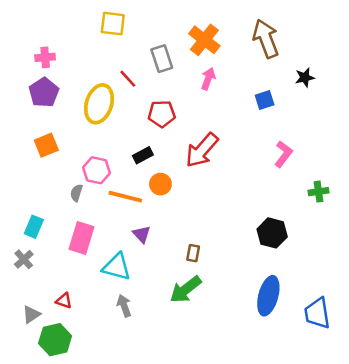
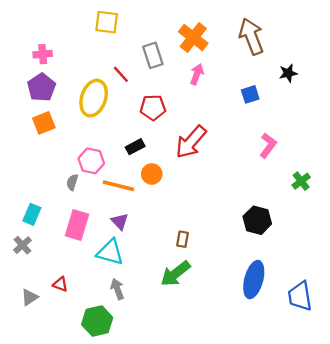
orange square: (46, 145) -> (44, 123), moved
green cross: (319, 192) -> (301, 181), turned -30
purple triangle: (142, 234) -> (120, 221), moved
green hexagon: (55, 340) -> (97, 321), moved

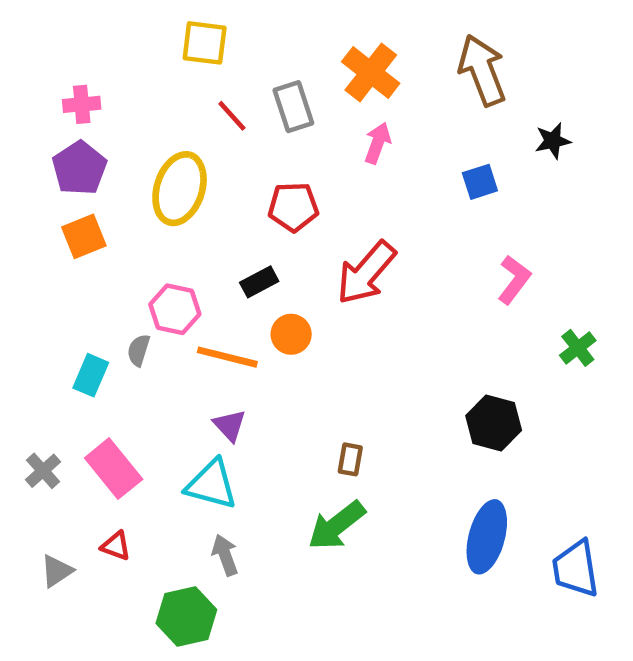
red line: (121, 74) -> (232, 116), moved
cyan rectangle: (32, 214) -> (91, 375), moved
pink rectangle: (77, 225) -> (114, 469), moved, turned -56

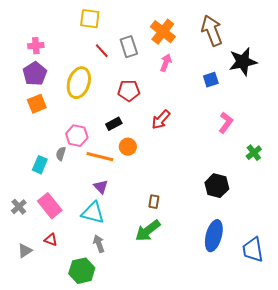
black star: (553, 141) -> (243, 62), size x1.8
red arrow: (366, 273) -> (161, 120), size x0.7

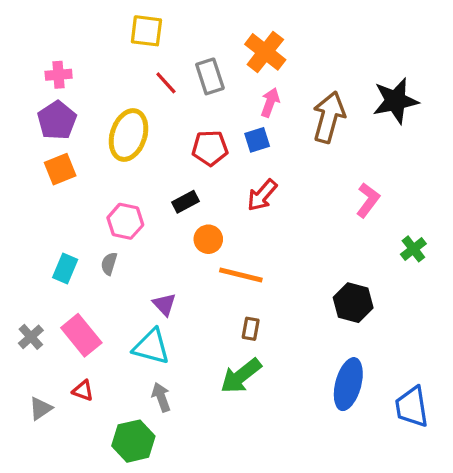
brown arrow: (212, 31) -> (329, 117), moved, turned 36
blue square: (211, 80) -> (257, 140), moved
gray semicircle: (61, 154) -> (109, 264), moved
orange line: (100, 157) -> (241, 275), moved

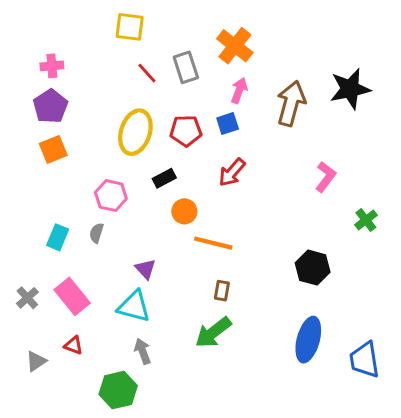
yellow ellipse: (129, 135) -> (135, 132), moved

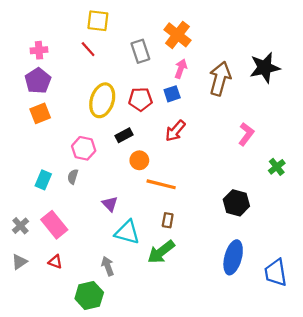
red line: (147, 73) -> (88, 49), moved
cyan triangle: (134, 306) -> (127, 232), moved
gray triangle: (36, 361) -> (19, 262), moved

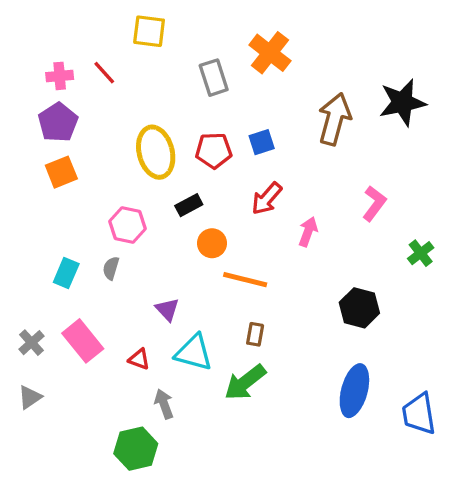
red line: (88, 49) -> (104, 73), moved
pink arrow: (181, 69) -> (308, 232), moved
yellow ellipse: (102, 100) -> (156, 152), turned -32
red triangle: (55, 262) -> (139, 359), moved

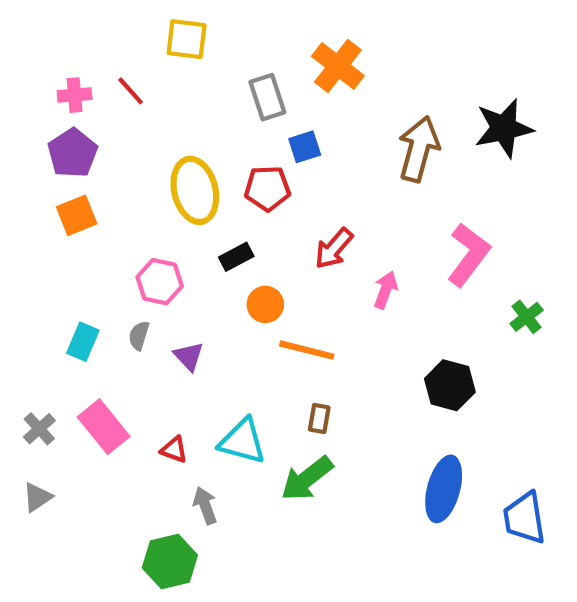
blue square: (262, 142) -> (305, 147), moved
pink L-shape: (374, 203) -> (468, 255), size x1.4
purple triangle: (167, 309) -> (189, 356), moved

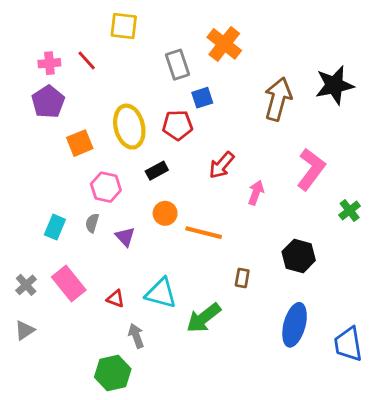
orange square: (77, 215) -> (80, 143), moved
orange circle: (265, 304) -> (165, 213), moved
brown rectangle: (319, 418) -> (242, 278), moved

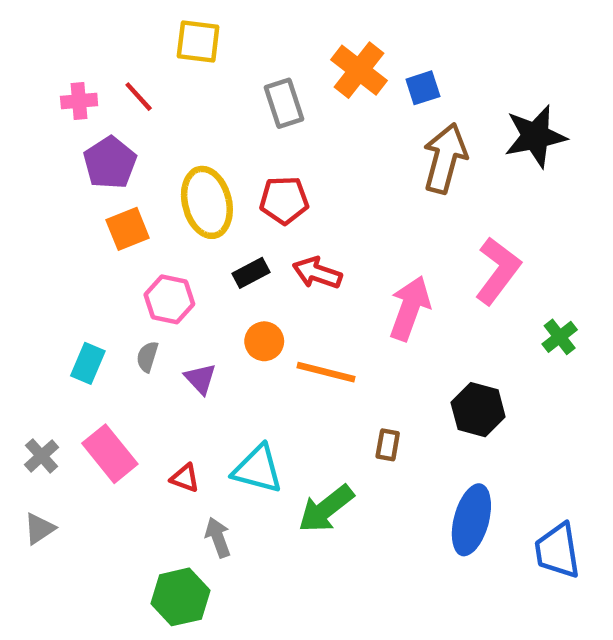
blue square: (202, 98) -> (423, 88), moved
purple pentagon: (48, 102) -> (110, 163), moved
red arrow: (222, 165) -> (317, 273), moved, turned 68
pink arrow: (256, 193) -> (410, 308), size x1.6

